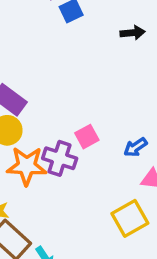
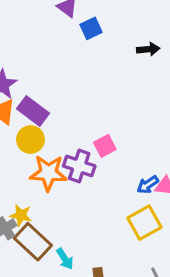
blue arrow: (135, 147) -> (148, 185), moved

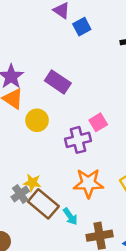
purple rectangle: (33, 111) -> (58, 82), moved
purple cross: (79, 166) -> (78, 140), turned -30
orange star: (48, 173) -> (88, 183), moved

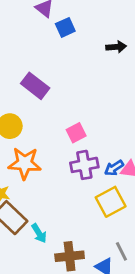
purple cross: (78, 140) -> (84, 165), moved
orange star: (88, 183) -> (25, 163), moved

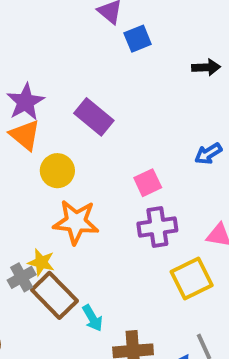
blue arrow: (114, 168) -> (208, 154), moved

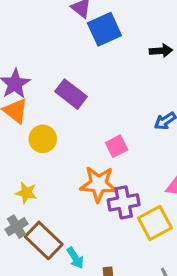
blue square: (138, 39) -> (104, 29), size x1.5
orange star: (76, 222) -> (99, 184), moved
purple cross: (157, 227) -> (124, 202), moved
yellow star: (41, 262) -> (26, 193), moved

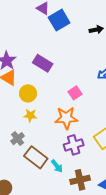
yellow star: (26, 193) -> (30, 115), moved
purple cross: (124, 202) -> (74, 145), moved
gray cross: (17, 227) -> (18, 139), moved

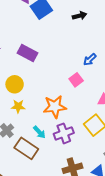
pink square: (75, 93) -> (76, 80), moved
cyan arrow: (57, 166) -> (39, 132), moved

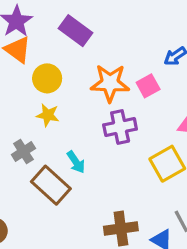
orange star: (55, 107) -> (110, 83), moved
purple cross: (64, 133) -> (120, 127), moved

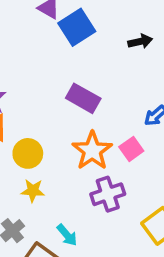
purple rectangle: (76, 31) -> (83, 98), moved
orange star: (110, 83) -> (92, 151), turned -30

